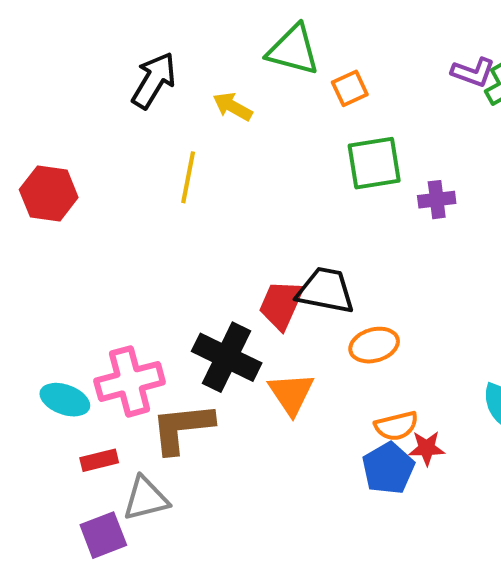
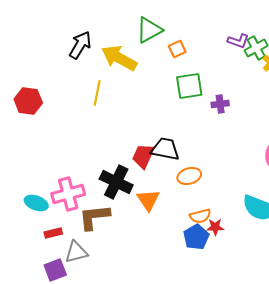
green triangle: (293, 50) -> (149, 30), turned -44
yellow arrow: (233, 107) -> (119, 58), size x1.8

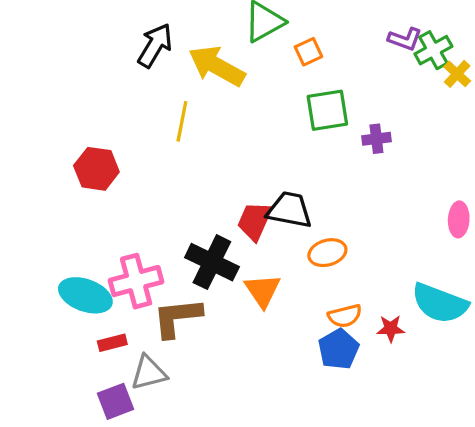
red hexagon: (28, 101) -> (96, 169), moved
cyan ellipse: (36, 203) -> (85, 295), size x1.4
red star: (215, 227) -> (391, 329), moved

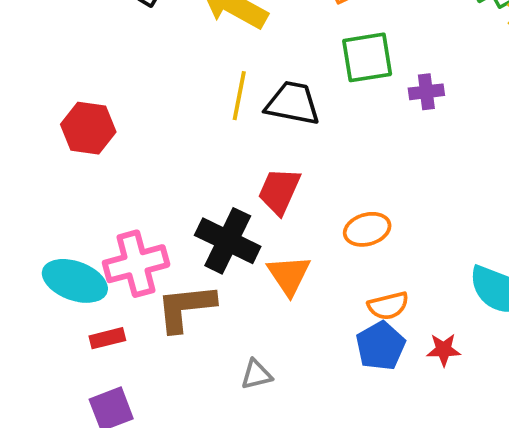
yellow line: (182, 121) -> (239, 96), moved
black trapezoid: (289, 210) -> (293, 103), moved
red star: (391, 329) -> (444, 350), moved
gray triangle: (149, 373) -> (256, 375), moved, size x0.7

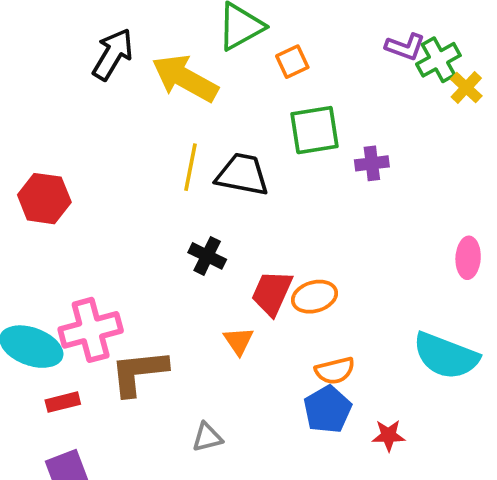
red trapezoid: (279, 191) -> (272, 293), moved
black cross: (228, 241) -> (207, 256), moved, size x0.6
orange triangle: (289, 275) -> (239, 341), size x0.7
red star: (444, 350) -> (389, 435), moved

